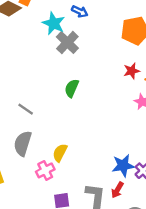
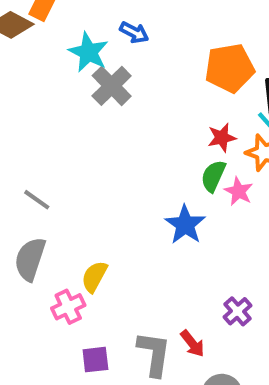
green semicircle: (72, 88) -> (213, 176), moved
blue star: (123, 165) -> (185, 225), moved, turned -30
red arrow: (117, 190) -> (192, 344), turned -70

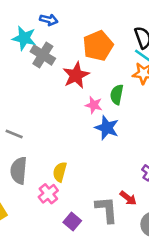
orange pentagon: (230, 68) -> (98, 46), moved
red star: (222, 138) -> (76, 75), moved, size x1.5
pink star: (239, 191) -> (94, 105), moved
purple square: (95, 360) -> (72, 222), turned -30

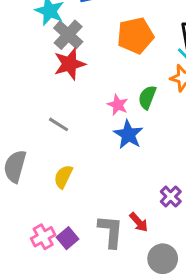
red star: (76, 75) -> (70, 64), moved
gray line: (14, 134) -> (59, 124), moved
pink cross: (48, 194) -> (43, 237), moved

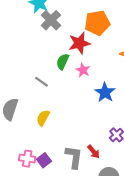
red star: (70, 64) -> (79, 43), moved
green semicircle: (147, 97) -> (63, 62), moved
blue star: (128, 134) -> (105, 92), moved
pink cross: (43, 237) -> (27, 159), turned 35

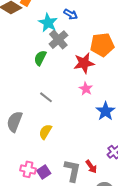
green semicircle: (63, 62) -> (40, 58), moved

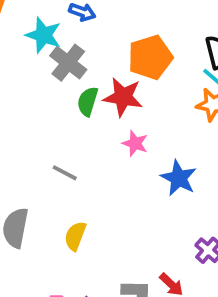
green semicircle: (40, 58) -> (88, 101), moved
red star: (84, 63) -> (123, 97), turned 30

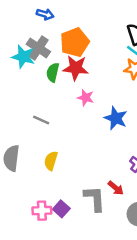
cyan star: (43, 35) -> (23, 57), moved
orange pentagon: (150, 57) -> (75, 42), moved

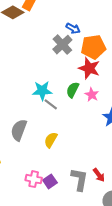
blue arrow: (45, 14) -> (73, 28), moved
cyan star: (23, 57) -> (42, 91), moved, turned -30
green semicircle: (53, 72) -> (73, 90), moved

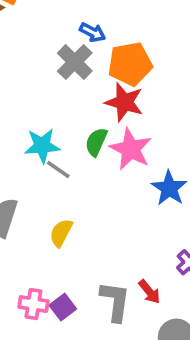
pink star: (92, 95) -> (131, 149), size x1.6

